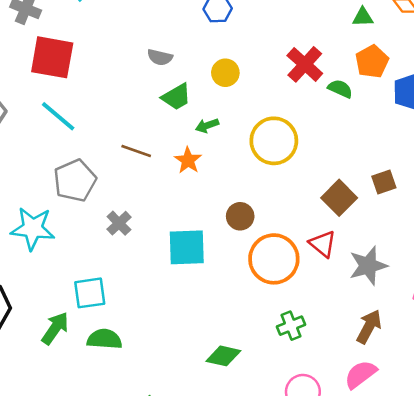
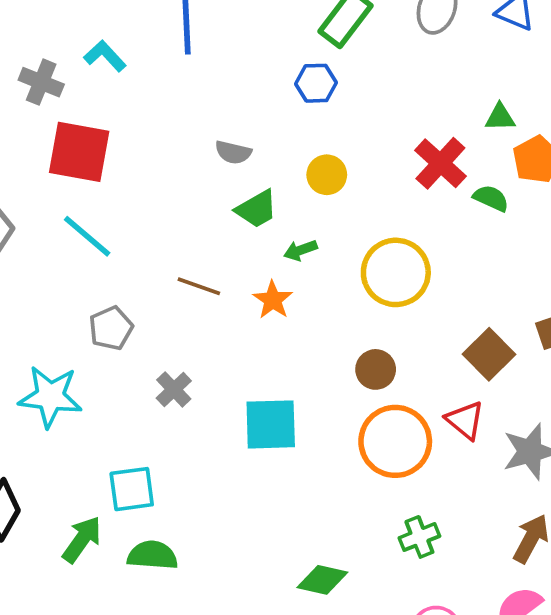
green triangle: (363, 17) -> (500, 117), moved
gray pentagon: (75, 180) -> (111, 328), size x0.7
brown circle: (240, 216) -> (376, 369), moved

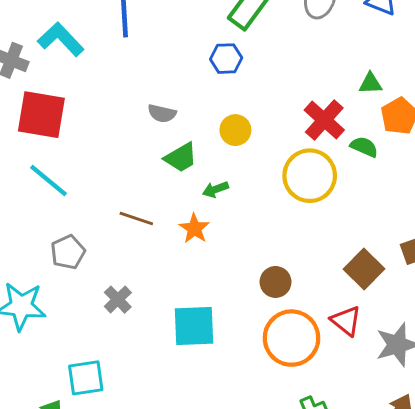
cyan L-shape: (105, 56) -> (61, 39), size x1.4
yellow circle: (396, 272) -> (310, 176), moved

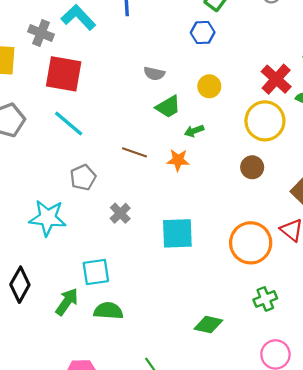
orange star: (194, 229) -> (178, 160), turned -30
brown circle: (275, 282) -> (252, 167), moved

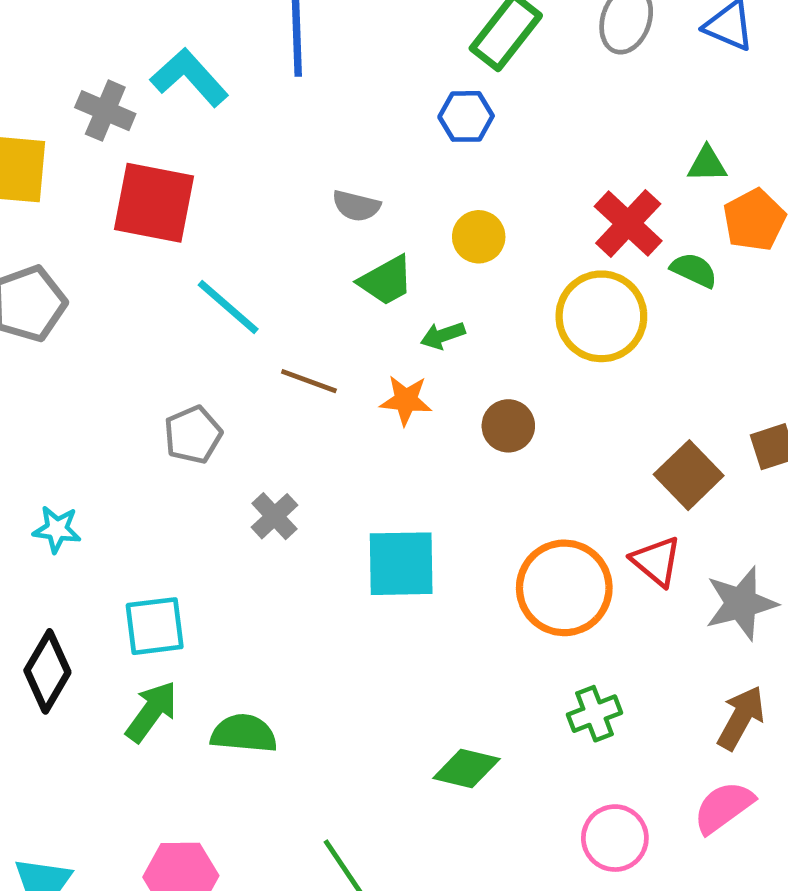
cyan line: (69, 123) -> (228, 307), moved
brown circle: (252, 167) -> (508, 426), moved
cyan star: (48, 218) -> (57, 529), moved, size x0.6
cyan square: (96, 272) -> (155, 626), moved

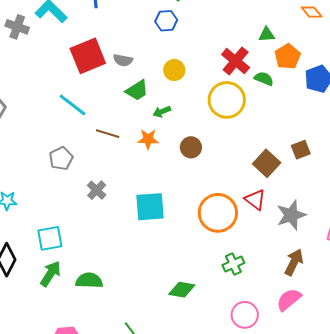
red square: (154, 203) -> (88, 56), moved, turned -30

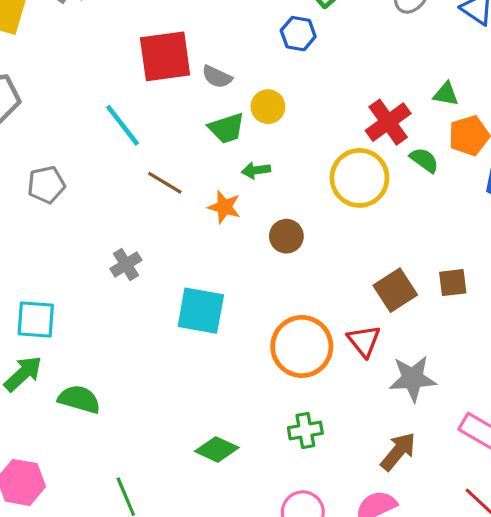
yellow circle: (174, 70) -> (268, 107), moved
gray pentagon: (61, 158) -> (46, 185), moved

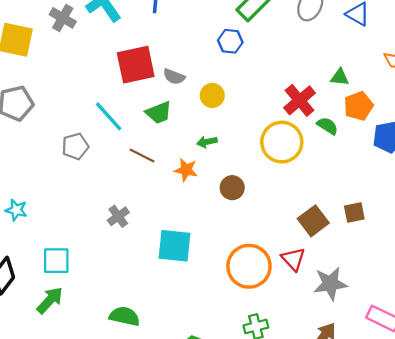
green trapezoid: (227, 128) -> (159, 113), moved
gray pentagon: (46, 185) -> (75, 146), moved
green semicircle: (79, 399) -> (124, 316), moved

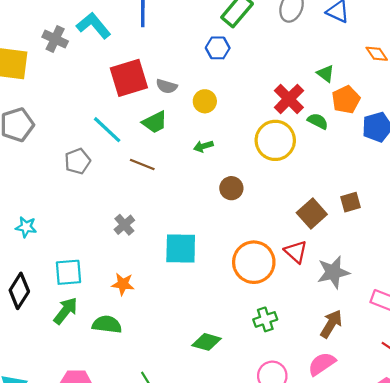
green triangle: (340, 77) -> (326, 74), turned 36
orange star: (186, 170) -> (123, 284), moved
green semicircle: (124, 316) -> (107, 324), moved

